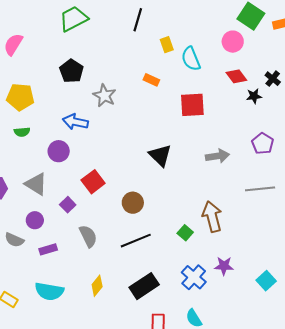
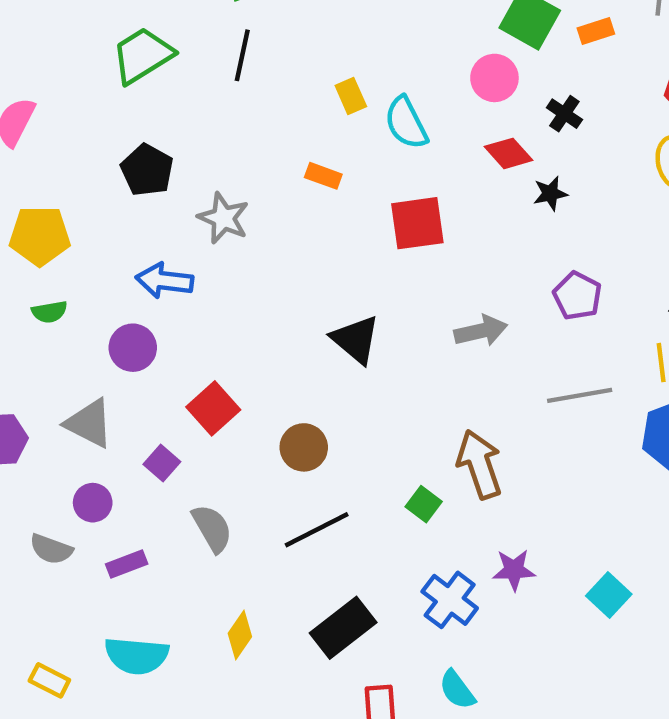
black line: (138, 20) -> (242, 55), moved
black cross: (273, 79) -> (564, 114), moved

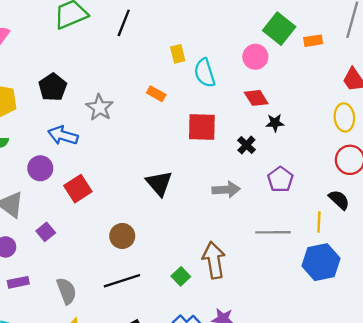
black cross: (564, 114) -> (246, 145), moved
black pentagon: (147, 170) -> (53, 87), moved
red square: (213, 408) -> (78, 189), moved
gray semicircle: (212, 528) -> (67, 291), moved

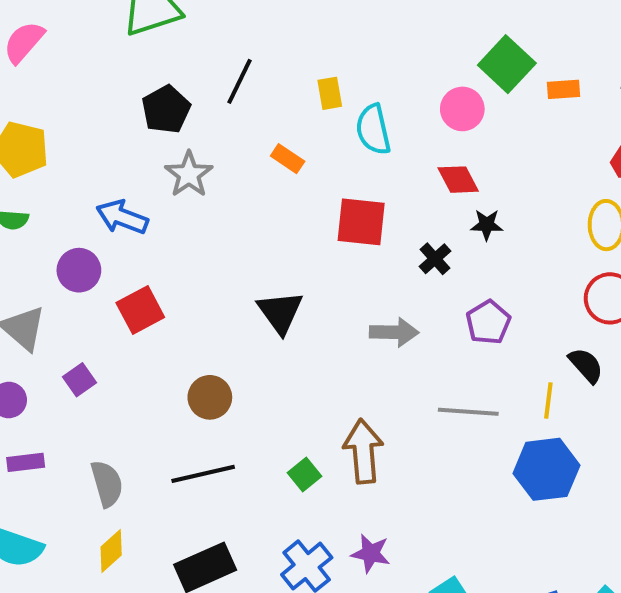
black line: (124, 23) -> (239, 81), moved
black pentagon: (53, 87) -> (166, 109), moved

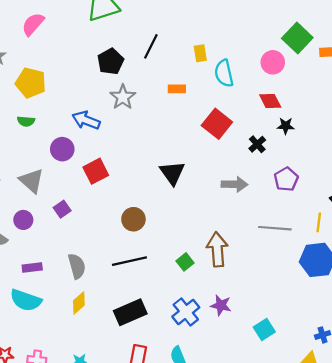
orange rectangle: (288, 159) -> (177, 89), turned -35
red square: (361, 222) -> (217, 124), turned 32
purple rectangle: (26, 462) -> (32, 267), moved

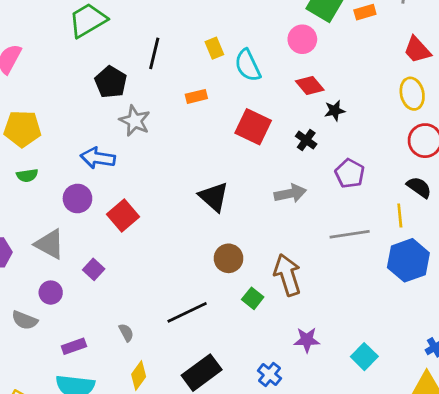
brown circle: (133, 219) -> (229, 258), moved
gray semicircle: (77, 266) -> (126, 333), size x0.6
blue cross: (186, 312) -> (269, 374), moved, size x0.7

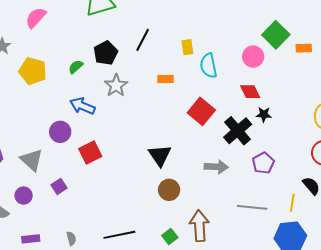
black cross: (306, 140) -> (238, 131), size x1.8
green semicircle: (27, 175) -> (76, 67), moved, turned 133
brown circle: (229, 258) -> (169, 190), moved

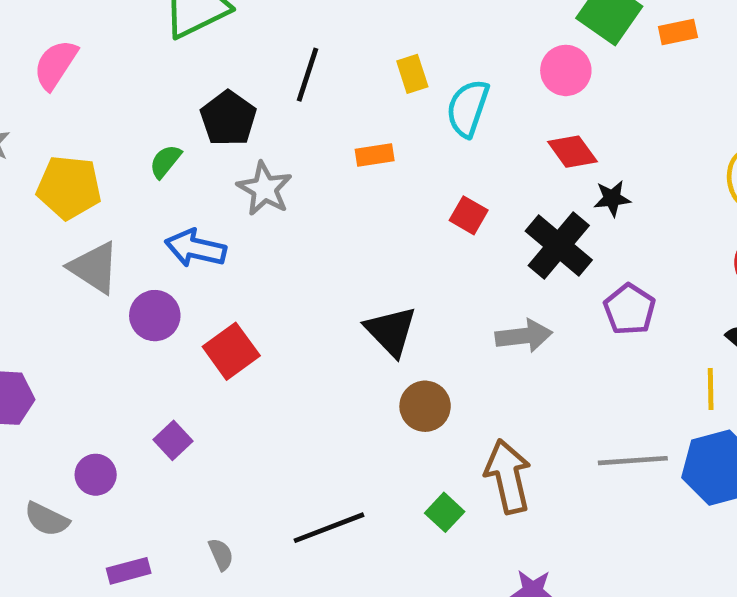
cyan semicircle: (209, 66) -> (468, 108), turned 40
red square: (201, 111) -> (469, 215), size x0.6
gray triangle: (32, 160) -> (94, 268), moved
gray line: (252, 207) -> (633, 461), moved

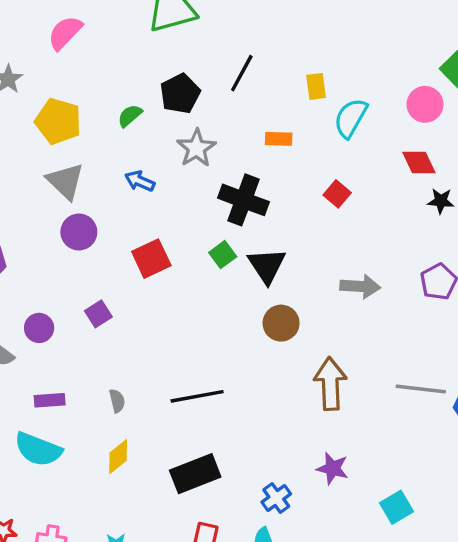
black cross: (559, 245) -> (243, 200), moved, turned -30
blue arrow: (196, 248) -> (140, 181), size x0.7
purple circle: (155, 316) -> (79, 232), moved
green square: (445, 512) -> (223, 255), moved

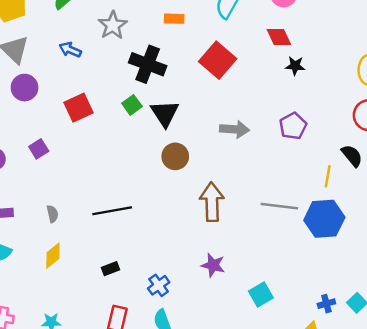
red square: (337, 194) -> (218, 60), size x1.8
black rectangle: (195, 474) -> (110, 269), size x0.5
blue cross: (276, 498) -> (159, 285), moved

